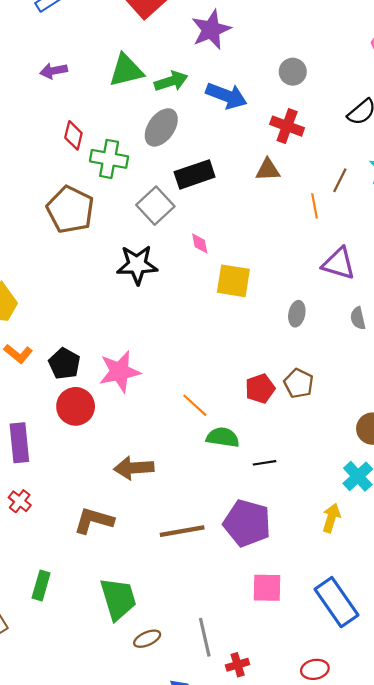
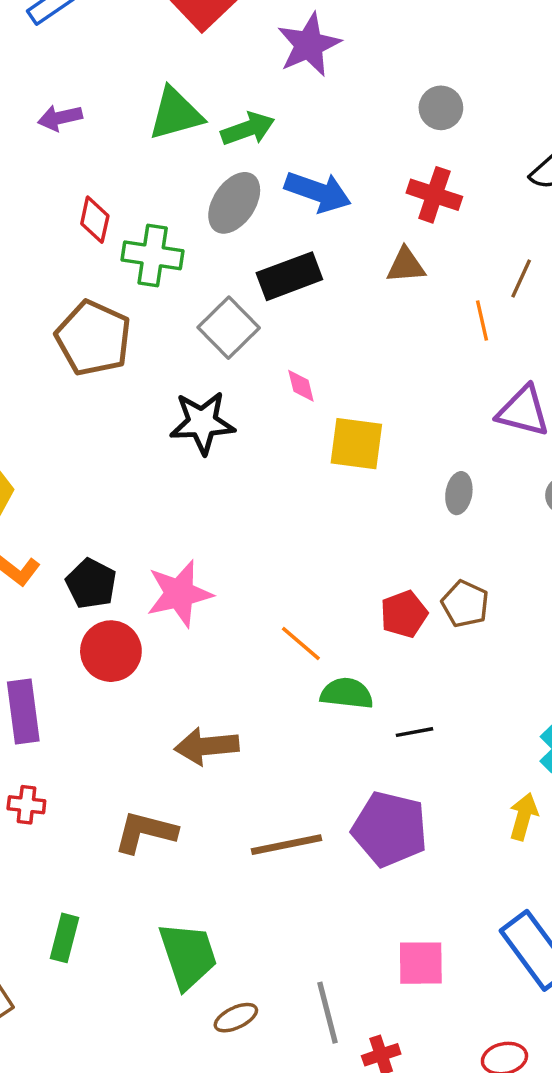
blue arrow: (226, 96) -> (318, 192), moved
red cross: (20, 501) -> (26, 805), turned -30
pink square: (267, 588) -> (421, 963), moved

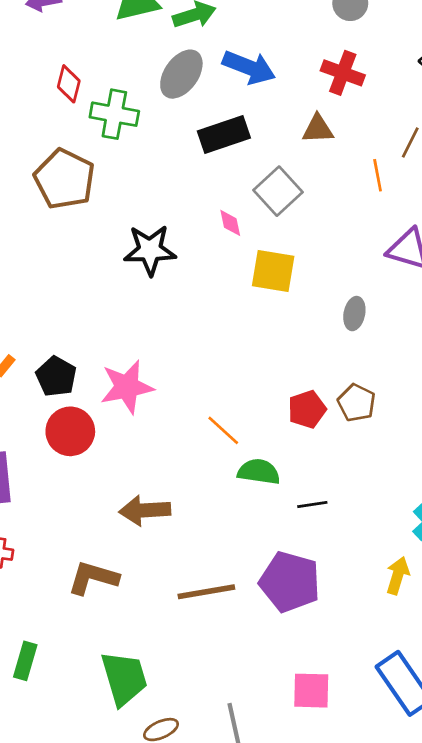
gray square: (229, 328) -> (278, 191), moved

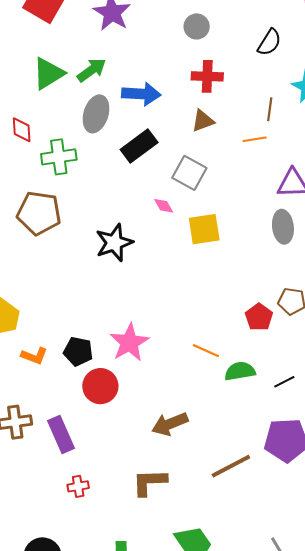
red diamond: (69, 84) -> (22, 130), moved
orange line: (378, 175) -> (255, 139), turned -70
gray ellipse: (354, 314) -> (283, 227), moved, size x1.4

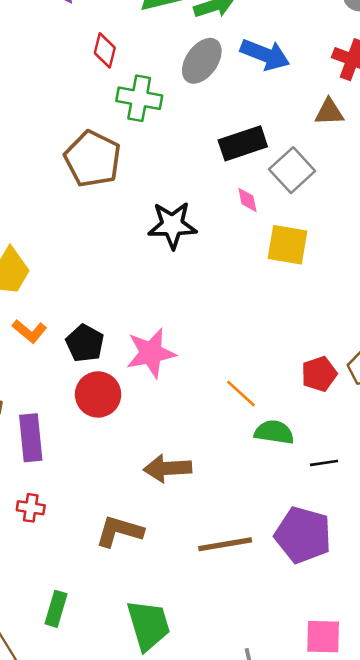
black rectangle: (139, 146) -> (243, 143), moved

